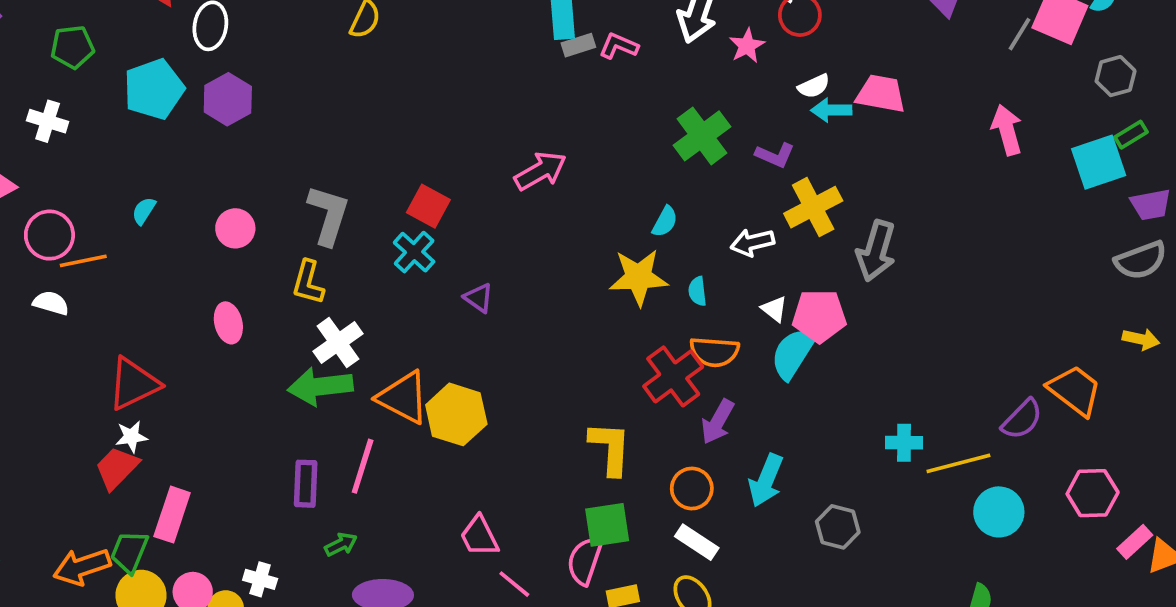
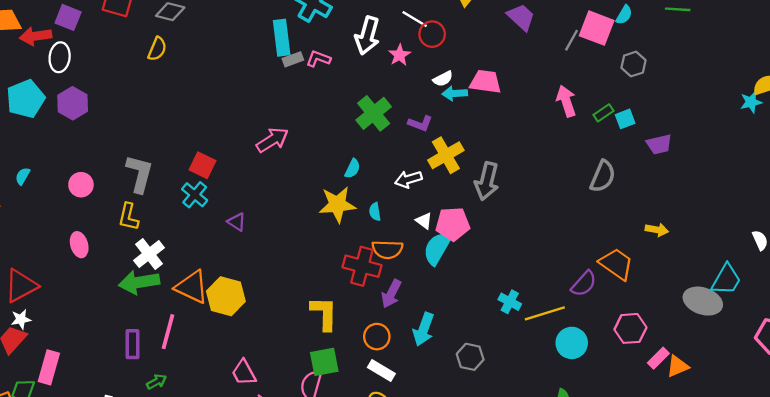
green rectangle: (1131, 135) -> (604, 113), moved
cyan square: (1099, 162) -> (625, 119), size x0.6
gray semicircle: (1141, 260) -> (603, 176), moved, turned -44
red cross: (673, 376) -> (362, 266), turned -36
cyan cross: (904, 443) -> (510, 302), turned 30

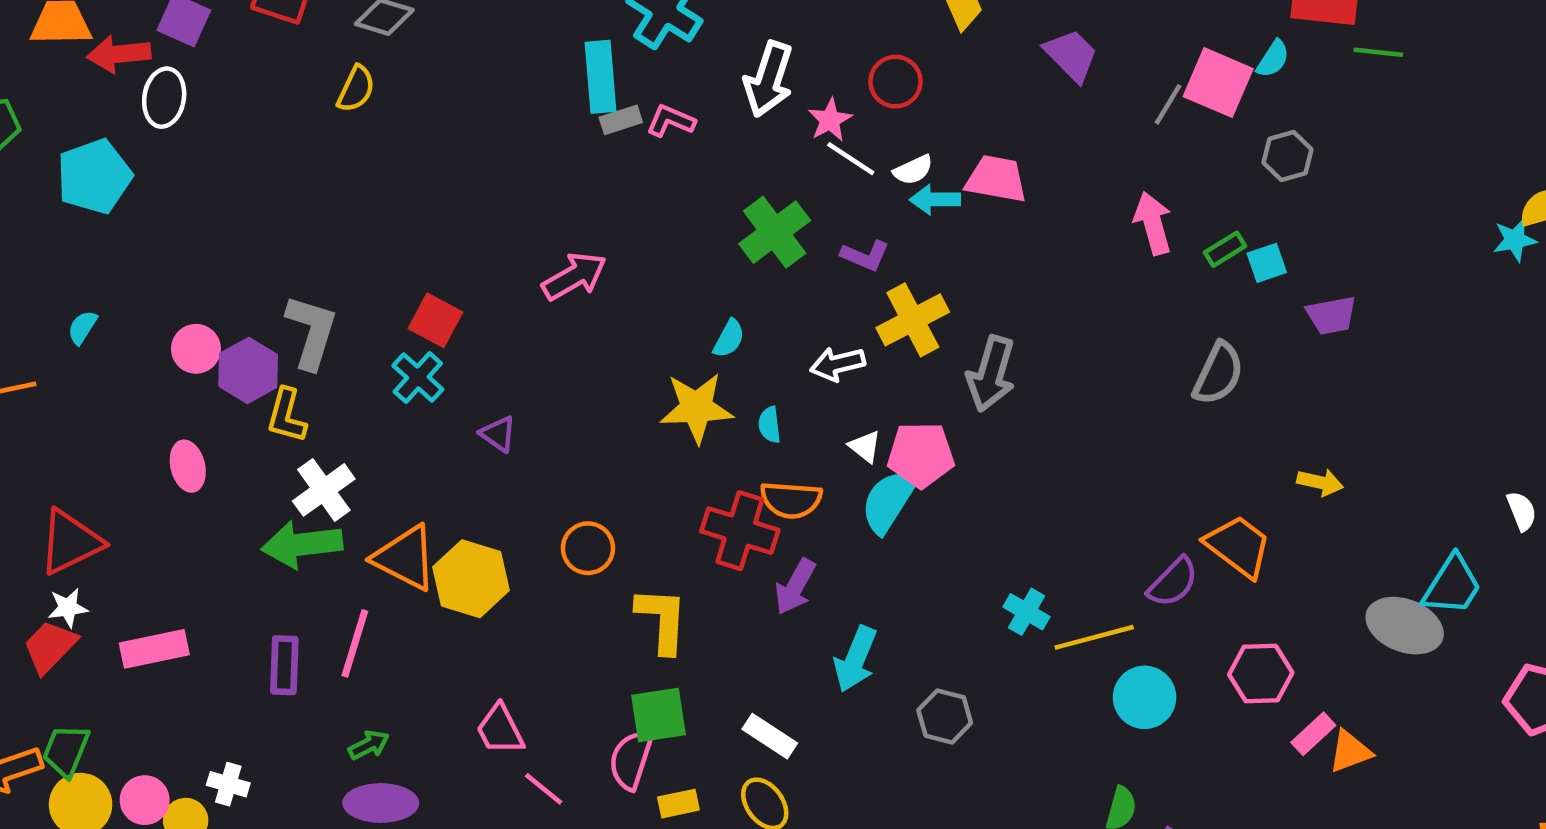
white line: (415, 19) -> (851, 159), moved
purple hexagon: (73, 103) -> (248, 370), moved
orange circle: (377, 337) -> (588, 548), moved
pink rectangle: (49, 367) -> (154, 649), moved, turned 60
green arrow: (157, 382) -> (369, 745), moved

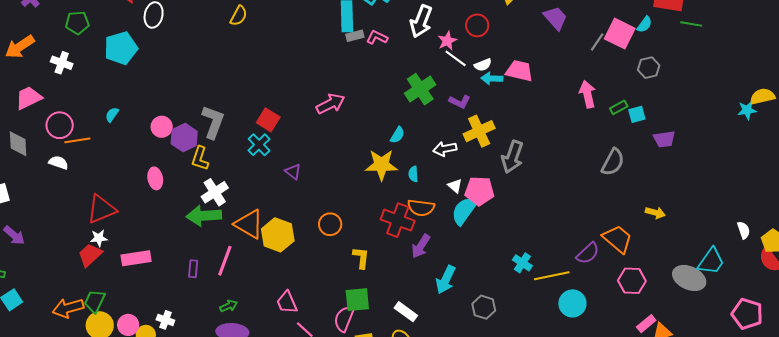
yellow L-shape: (662, 620) -> (361, 258), size x0.7
purple rectangle: (284, 665) -> (193, 269), size x0.7
pink hexagon: (1261, 674) -> (632, 281), moved

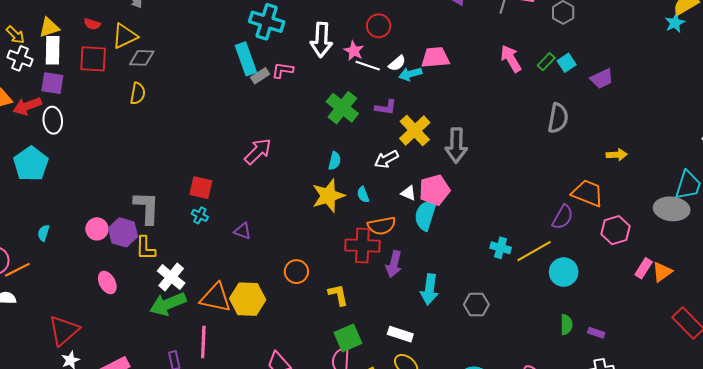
cyan cross: (259, 145) -> (200, 215), size x0.7

